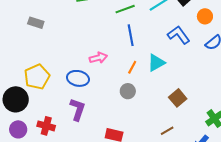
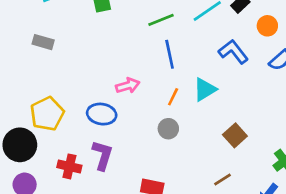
red cross: (46, 126) -> (69, 166), moved

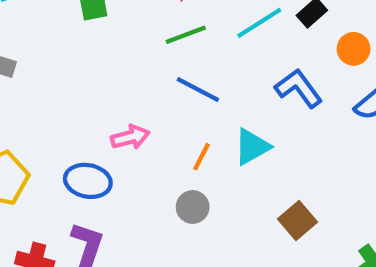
blue line: (170, 54) -> (198, 89), turned -52

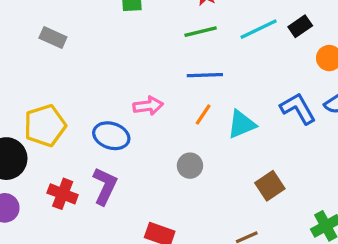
blue L-shape: (299, 88) -> (298, 108), moved
blue line: (198, 89) -> (205, 75), turned -36
orange line: (201, 157) -> (203, 114), moved

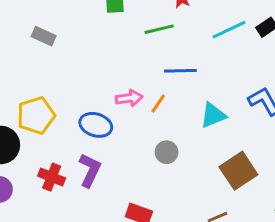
green line: (201, 32) -> (159, 29), moved
orange line: (203, 114) -> (158, 103), moved
brown square: (270, 186) -> (238, 171), size x1.4

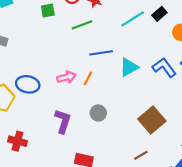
cyan triangle: (213, 115) -> (129, 67), moved
blue ellipse: (96, 125) -> (28, 84), moved
purple L-shape: (90, 170) -> (63, 121), moved

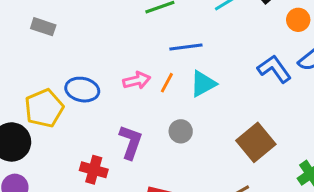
cyan triangle: (129, 67) -> (203, 84), moved
red cross: (17, 141) -> (94, 170), moved

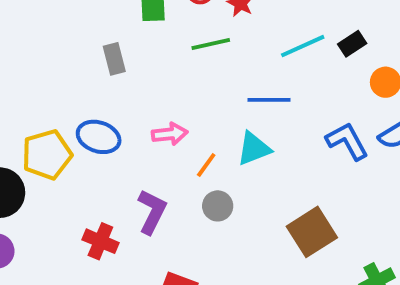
gray rectangle: (43, 27) -> (114, 59), moved, turned 50
blue line: (186, 47) -> (269, 100), moved
orange line: (167, 83) -> (206, 165), moved

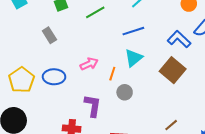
yellow pentagon: (47, 155) -> (21, 80), moved
brown square: (312, 232) -> (173, 70), moved

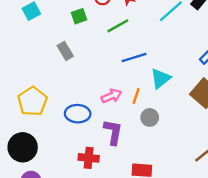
blue line: (133, 31) -> (134, 58), moved
pink arrow: (89, 64) -> (111, 96), moved
blue ellipse: (54, 77) -> (78, 114), moved

